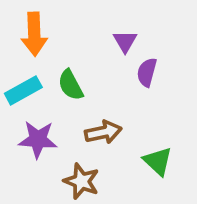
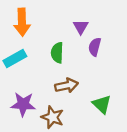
green semicircle: (71, 85) -> (57, 53), moved, turned 30
purple star: (38, 139) -> (23, 104), moved

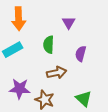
purple semicircle: (95, 47) -> (81, 54), moved
green triangle: (102, 104) -> (84, 99), moved

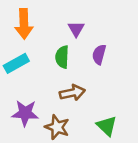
purple triangle: (69, 23) -> (76, 29), moved
purple semicircle: (81, 54) -> (99, 54), moved

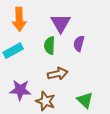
purple triangle: (76, 29) -> (61, 23), size x1.5

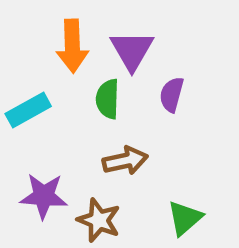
orange arrow: (19, 19) -> (72, 46), moved
green triangle: (85, 100) -> (185, 218), turned 36

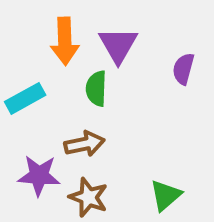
purple semicircle: (172, 95) -> (183, 69), moved
brown arrow: (125, 161) -> (84, 144), moved

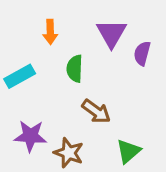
orange arrow: (65, 41) -> (50, 32), size x0.7
purple triangle: (118, 45) -> (111, 33), moved
brown arrow: (84, 144) -> (96, 111), moved, turned 48

